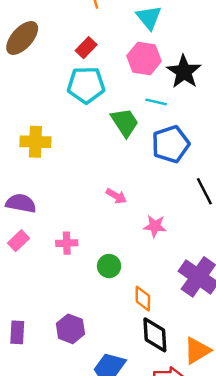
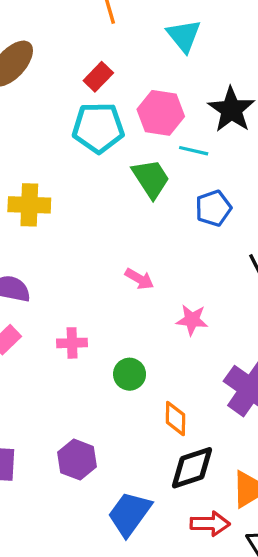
pink hexagon: (144, 58) -> (161, 113), moved
blue pentagon: (171, 144) -> (213, 208), size x0.7
black diamond: (155, 335) -> (192, 468), turned 75

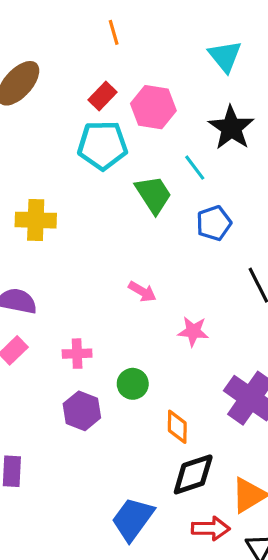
cyan triangle: (184, 36) -> (225, 56), moved
pink hexagon: (161, 113) -> (153, 107), moved
cyan line: (194, 151) -> (195, 168), turned 40
purple hexagon: (77, 460) -> (82, 411), moved

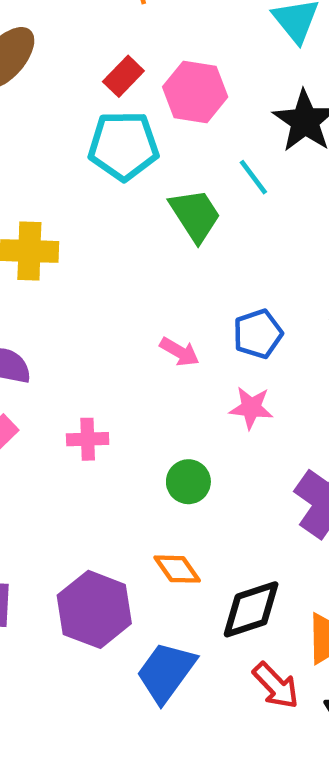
blue pentagon: (214, 223) -> (258, 334), moved
green circle: (133, 384) -> (188, 482), moved
purple hexagon: (82, 411) -> (94, 609), moved, size x1.4
orange diamond: (177, 427) -> (177, 569), moved, turned -36
red arrow: (211, 529) -> (276, 686), turned 45

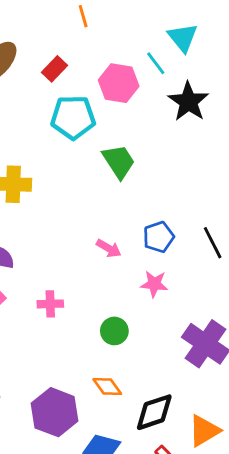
red rectangle: (123, 76) -> (55, 69), moved
cyan line: (253, 177) -> (156, 63), moved

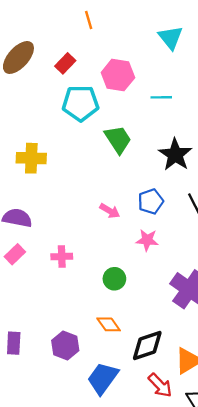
cyan line: (156, 63) -> (161, 97), moved, turned -54
black star: (188, 102) -> (175, 155), moved
purple hexagon: (55, 412) -> (65, 345), size x0.7

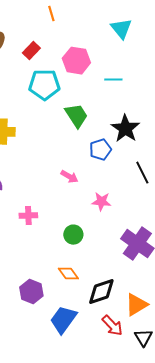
blue pentagon: (151, 201) -> (100, 150), moved

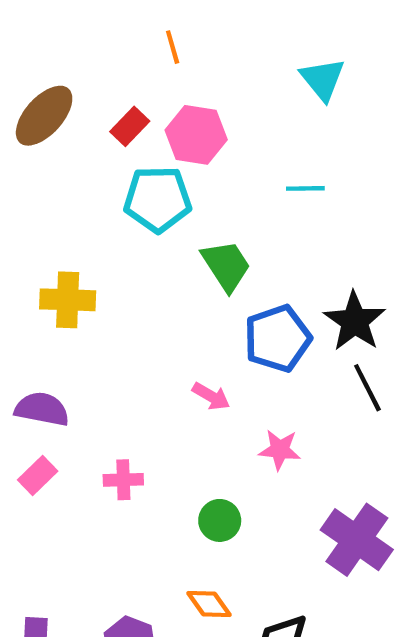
pink hexagon: (76, 61) -> (196, 135), moved
black star: (125, 129) -> (355, 321), moved
blue pentagon: (100, 150) -> (278, 338), size x1.4

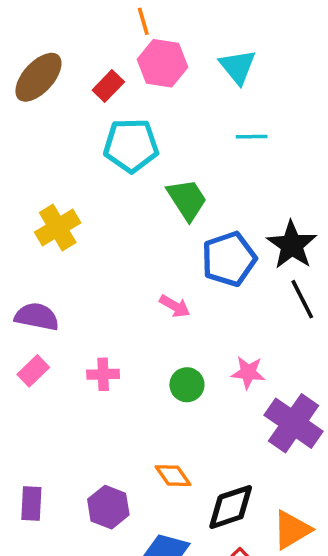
cyan triangle: (323, 79) -> (238, 67), moved
pink hexagon: (196, 135) -> (162, 63), moved
yellow cross: (68, 300) -> (58, 228), turned -33
pink star: (280, 450) -> (248, 373), moved
green circle: (220, 520) -> (187, 385), moved

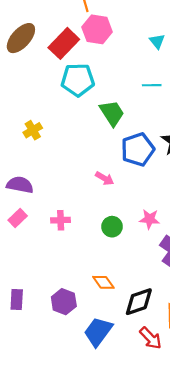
cyan triangle: (238, 67) -> (157, 41), moved, size x0.7
red rectangle: (108, 86) -> (64, 43), size x1.6
cyan line: (252, 137) -> (152, 85), moved
yellow cross: (58, 228) -> (33, 130), size x0.7

